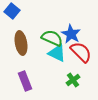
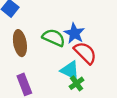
cyan triangle: (57, 53) -> (70, 70), moved

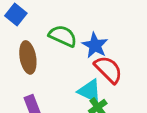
green semicircle: (54, 38) -> (63, 36), moved

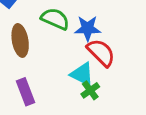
blue star: (95, 45) -> (88, 28), turned -30

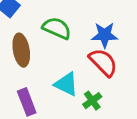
blue star: (88, 28) -> (105, 35), moved
cyan triangle: (82, 74) -> (66, 84), moved

